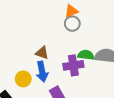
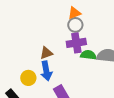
brown triangle: (42, 53) -> (46, 53), turned -40
purple cross: (73, 65) -> (76, 43), moved

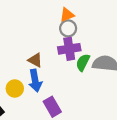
brown triangle: (46, 53) -> (35, 60), turned 48
green semicircle: (88, 55) -> (83, 62), turned -70

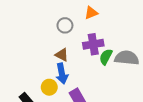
gray circle: (68, 28) -> (65, 25), moved
yellow circle: (15, 89) -> (49, 87), moved

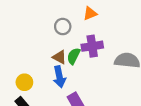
green semicircle: (106, 57) -> (74, 56), moved
yellow circle: (49, 87) -> (24, 82), moved

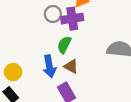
purple cross: (92, 46) -> (72, 19), moved
brown triangle: (59, 57) -> (71, 66), moved

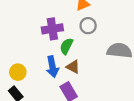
gray circle: (53, 14) -> (88, 26), moved
purple cross: (72, 19) -> (52, 29), moved

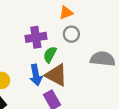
brown triangle: (73, 67) -> (56, 75), size x1.6

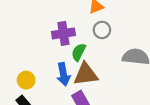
brown triangle: (56, 75) -> (86, 74), turned -35

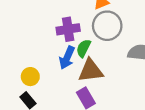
gray circle: (102, 30) -> (107, 26), size x1.6
blue arrow: (63, 74) -> (67, 58), moved, turned 35

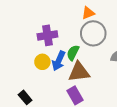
purple cross: (68, 29) -> (47, 35), moved
yellow circle: (30, 77) -> (42, 62), moved

